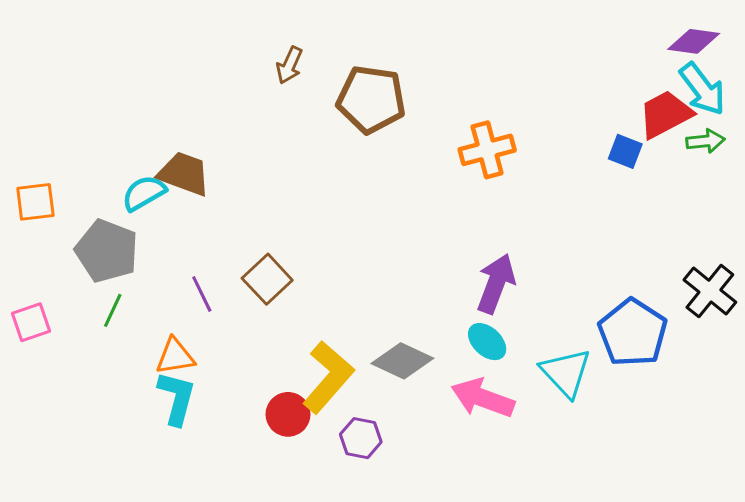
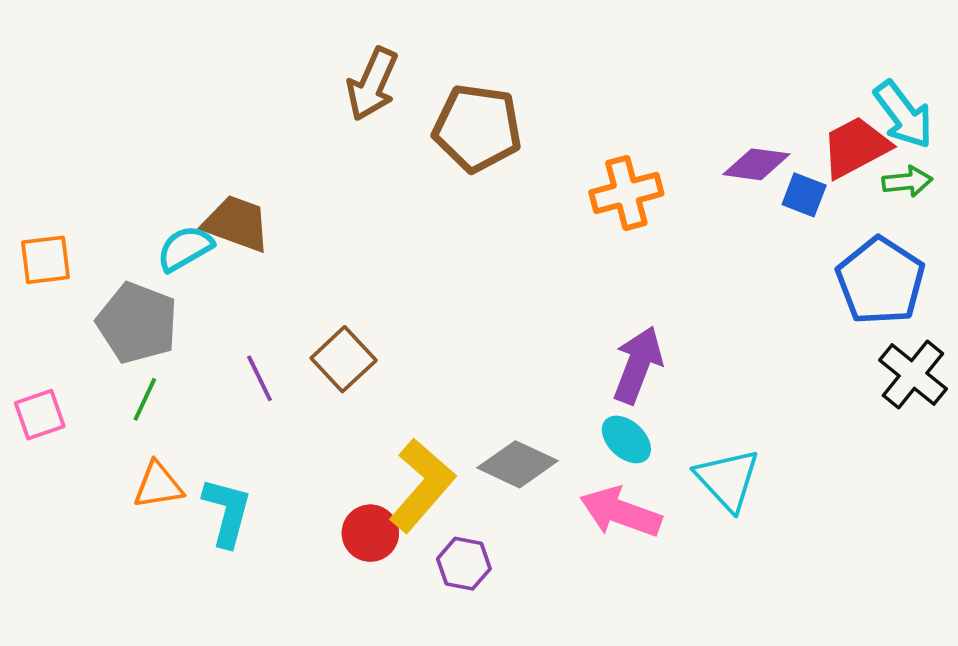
purple diamond: (694, 41) -> (756, 164), moved
brown arrow: (289, 65) -> (372, 84), size x1.5
blue pentagon: (633, 333) -> (880, 281), moved
orange triangle: (175, 356) -> (158, 485), moved

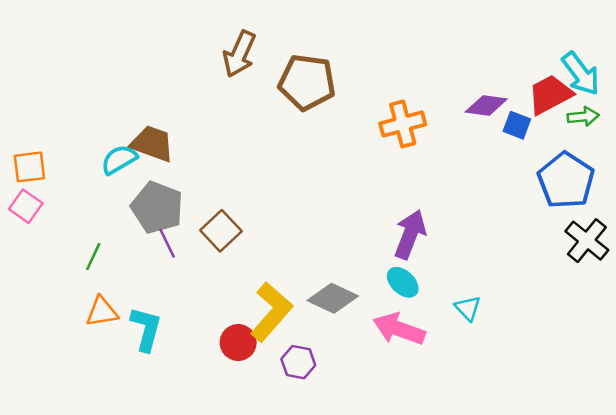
gray pentagon: (137, 323) -> (157, 207), moved
pink square: (40, 415) -> (26, 206), moved, turned -36
cyan triangle: (728, 480) -> (468, 308), size x0.6

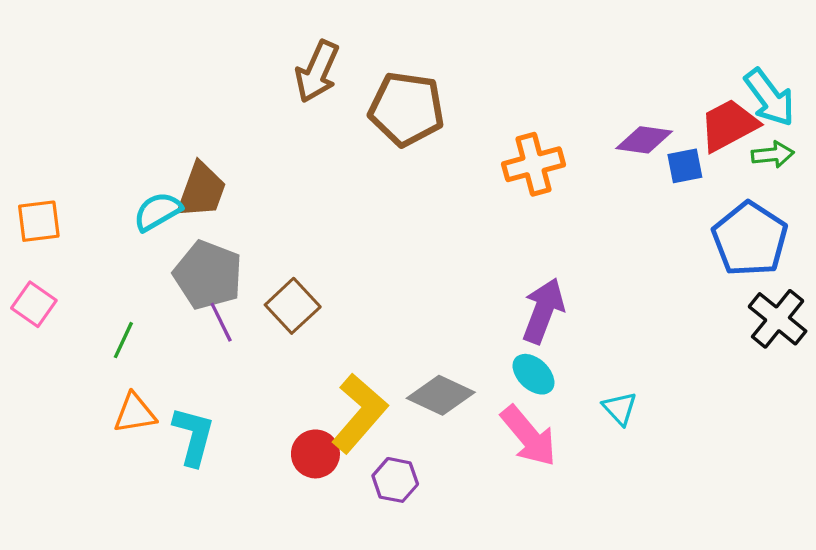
blue square: (517, 125) -> (685, 166), turned -32
brown trapezoid: (152, 144) -> (202, 190), turned 90
pink square: (26, 206) -> (34, 304), moved
pink arrow: (399, 329) -> (529, 436), turned -150

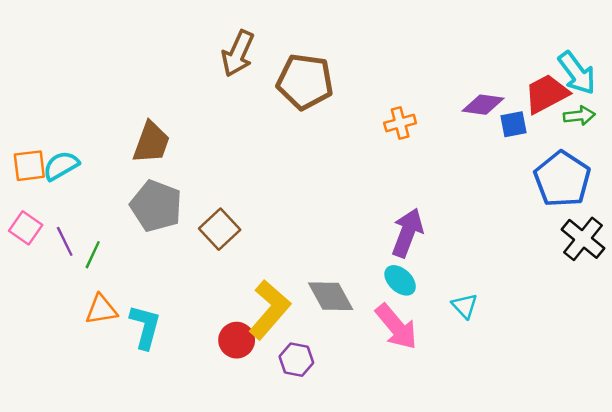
orange cross: (533, 164) -> (400, 123), size x0.7
cyan semicircle: (158, 211) -> (61, 166), moved
purple line: (221, 322) -> (65, 241), moved
gray diamond: (441, 395) -> (331, 296), turned 36

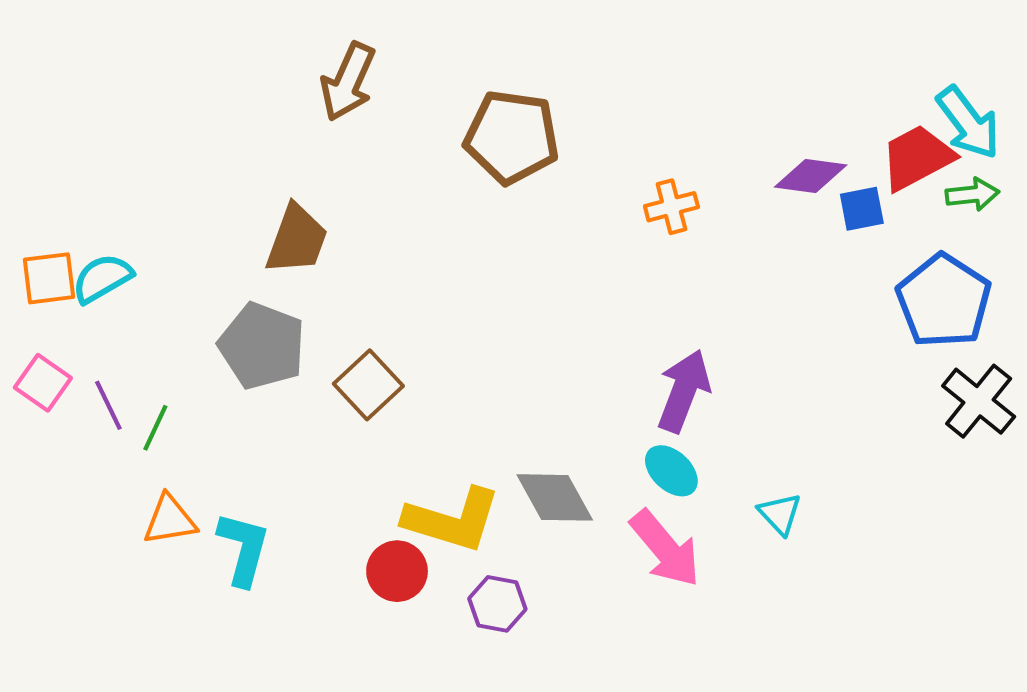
brown arrow: (238, 53) -> (348, 82), moved
brown trapezoid: (151, 143) -> (297, 239), moved
yellow L-shape: (270, 310) -> (452, 520), turned 66

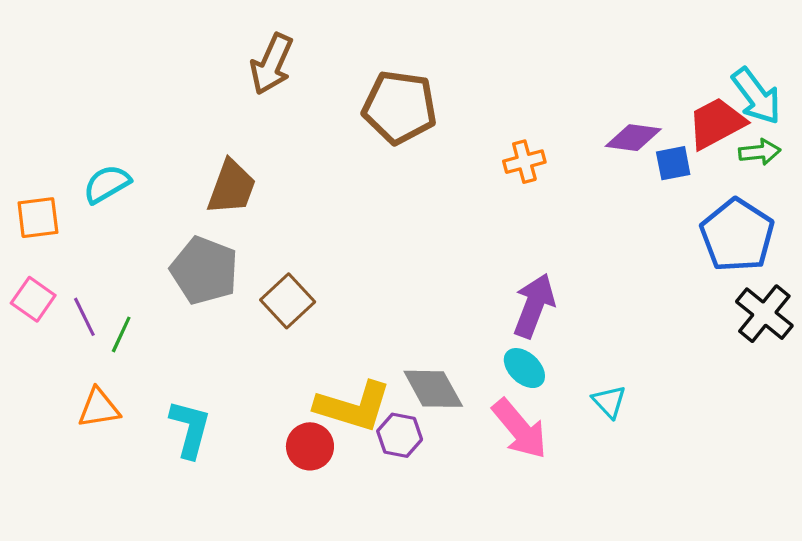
cyan semicircle: (102, 278) -> (107, 184), moved
orange triangle: (170, 520) -> (99, 408), moved
purple hexagon: (497, 604) -> (400, 435), moved

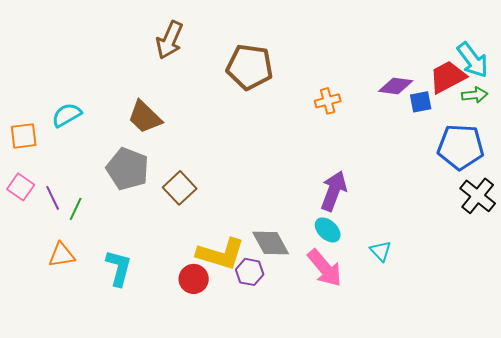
brown trapezoid: (232, 187) -> (145, 117), turned 114
blue pentagon: (737, 235) -> (461, 147), turned -30

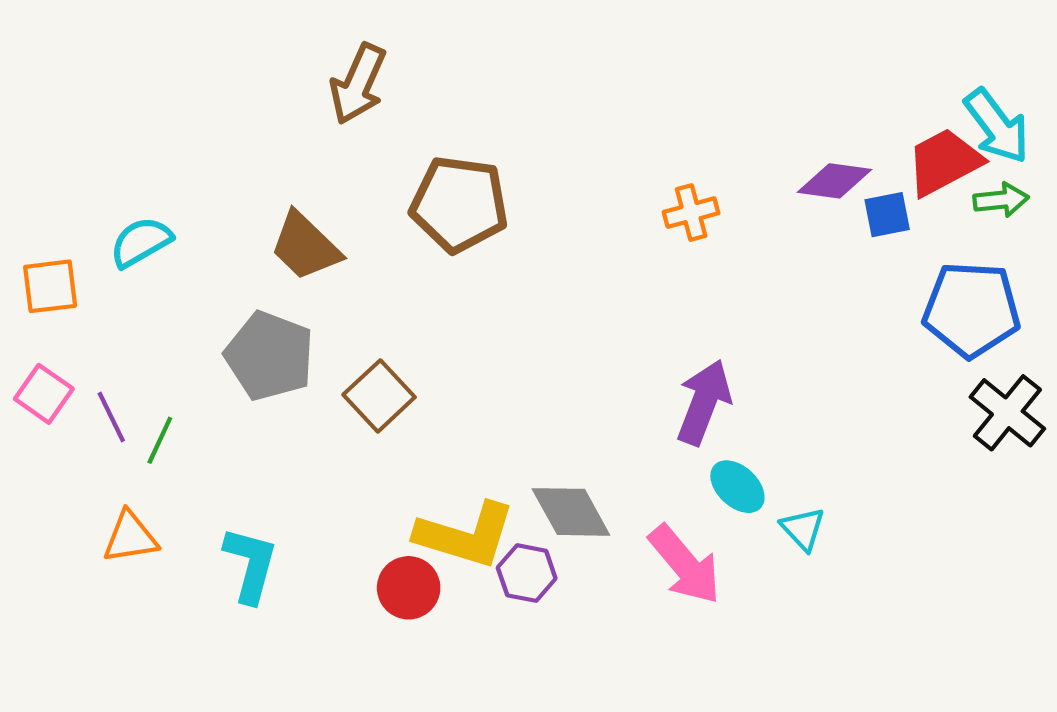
brown pentagon: (250, 67) -> (459, 204), moved
cyan ellipse: (328, 230) -> (737, 487), moved

